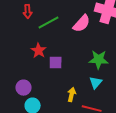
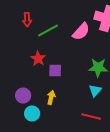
yellow arrow: (72, 95) -> (51, 98), moved

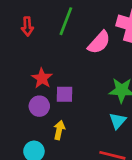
green line: (48, 31) -> (66, 21), moved, turned -40
purple circle: (23, 96) -> (39, 106), moved

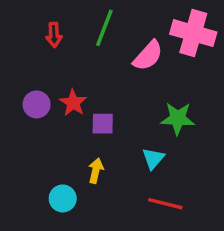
purple circle: (39, 106) -> (37, 104), moved
cyan triangle: (118, 121) -> (153, 158), moved

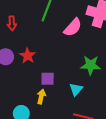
red arrow: (54, 35) -> (12, 23), moved
purple square: (103, 124) -> (48, 79), moved

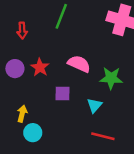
pink semicircle: (73, 27) -> (79, 64), moved, turned -108
yellow arrow: (41, 97) -> (22, 114), moved

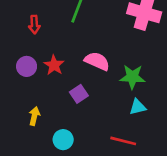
purple square: (62, 93) -> (79, 94), turned -35
cyan triangle: (94, 105) -> (138, 107), moved, turned 35
cyan circle: (33, 133) -> (63, 140), moved

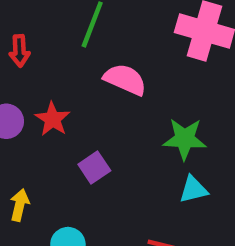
pink semicircle: (97, 61) -> (125, 79), moved

